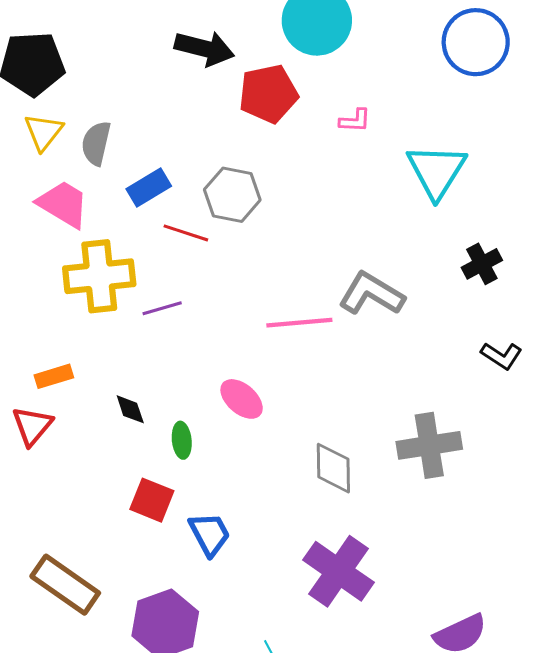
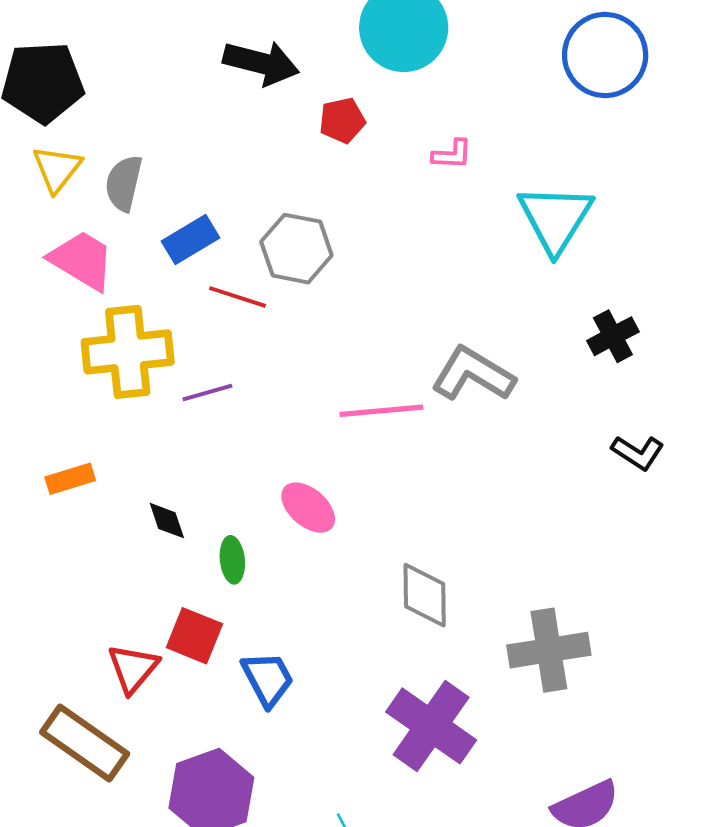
red pentagon: (268, 94) -> (342, 120), size x0.6
red triangle: (32, 426) -> (133, 668), moved
gray cross: (429, 445) -> (549, 650), moved

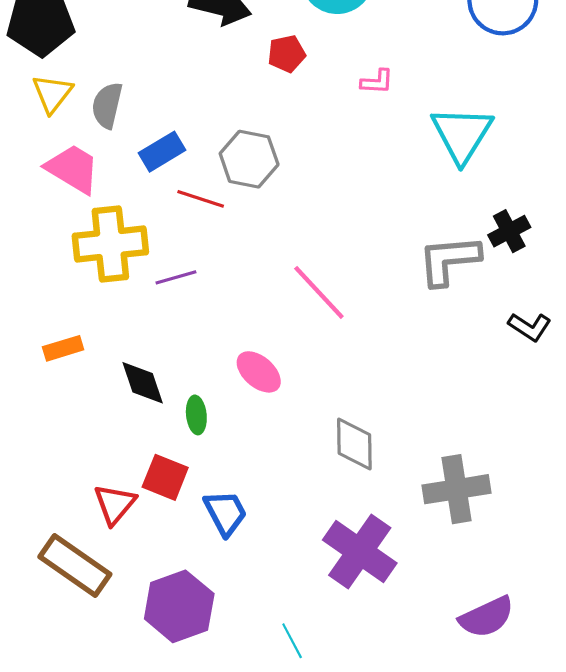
gray L-shape: (473, 374) -> (449, 260), moved, turned -36
pink line: (381, 411) -> (319, 292), turned 52
black diamond: (167, 521) -> (143, 383), size x1.4

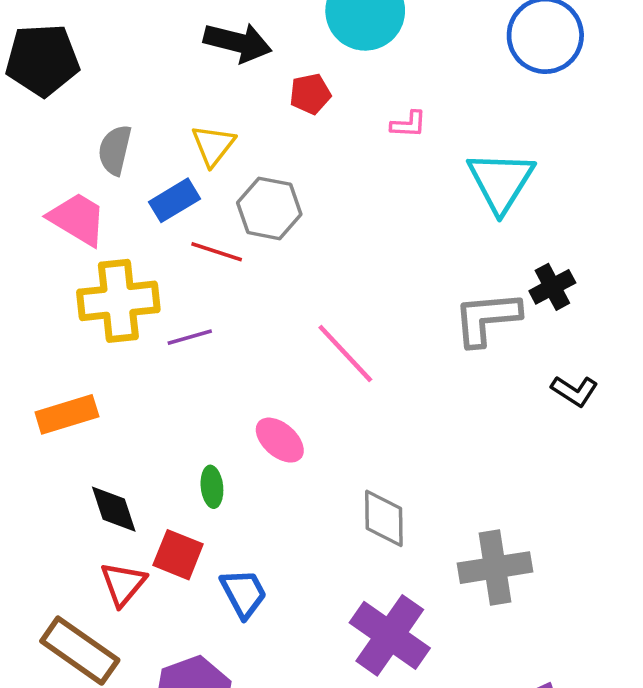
yellow triangle: (52, 94) -> (213, 145), moved
orange rectangle: (63, 348) -> (67, 414), size x1.4
black diamond: (143, 383) -> (114, 509), moved

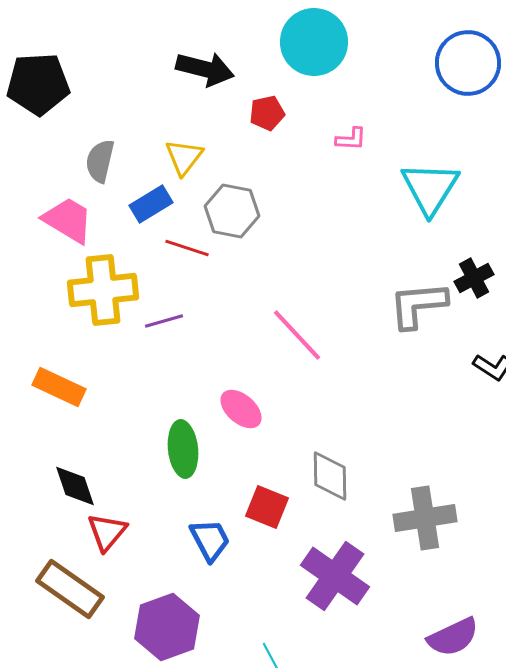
orange rectangle: (67, 414) -> (59, 387), turned 42
green ellipse: (212, 487) -> (183, 449), size x1.6
black diamond: (114, 509) -> (75, 486), moved
red square: (178, 555) -> (267, 507), moved

